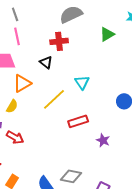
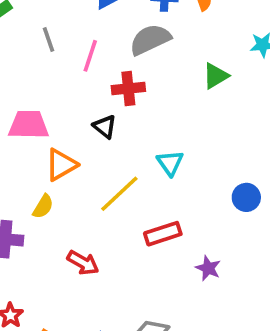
pink line: (17, 36) -> (90, 56), moved, turned 30
red arrow: (15, 137) -> (83, 263), moved

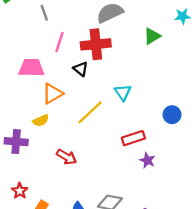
pink line: (90, 56) -> (60, 42), moved
red cross: (128, 89) -> (96, 44), size x1.4
yellow semicircle: (43, 206) -> (41, 121), turned 35
red rectangle: (163, 234) -> (133, 138), moved

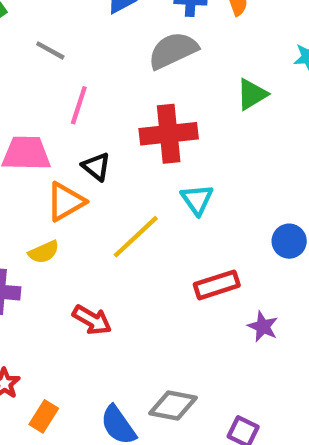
gray line: (44, 13) -> (50, 50), turned -42
red cross: (96, 44) -> (169, 134), moved
black triangle: (81, 69) -> (96, 167), moved
purple star: (147, 160) -> (263, 327), moved

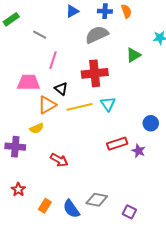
yellow line: (136, 237) -> (79, 107), moved, turned 30
purple star: (263, 327) -> (139, 151), moved
orange rectangle: (44, 416) -> (45, 206), moved

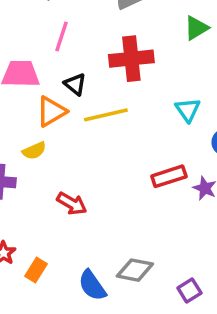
cyan triangle: (108, 104) -> (188, 110), moved
orange rectangle: (45, 206) -> (36, 270), moved
purple square: (129, 212) -> (189, 291), turned 32

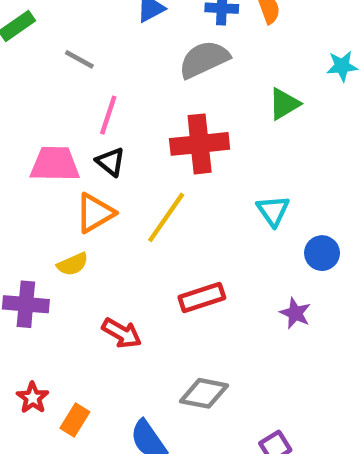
black triangle: (75, 84) -> (111, 162), moved
yellow line: (106, 115) -> (166, 217), turned -42
red rectangle: (169, 176) -> (202, 298), moved
gray diamond: (135, 270) -> (204, 393), moved

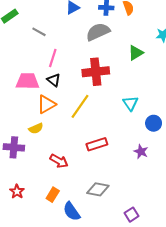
orange rectangle: (75, 420) -> (53, 195), moved

